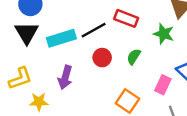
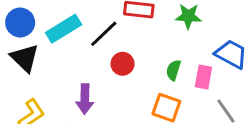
cyan rectangle: (61, 38) -> (64, 29), moved
green semicircle: (134, 57) -> (173, 70), moved

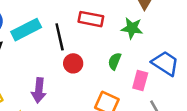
black line: (104, 34) -> (60, 37), turned -64
green semicircle: (173, 70) -> (115, 61), moved

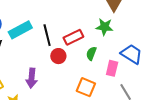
red rectangle: (91, 19) -> (73, 37), moved, turned -36

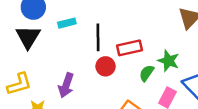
green star: (105, 27) -> (169, 61), moved
cyan rectangle: (20, 30) -> (67, 23), size x0.6

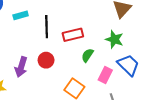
green star: (169, 61) -> (114, 39), moved
red circle: (106, 66) -> (46, 60), moved

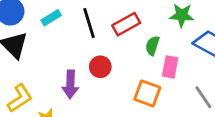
pink rectangle: (105, 75) -> (170, 67), moved

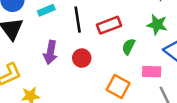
pink rectangle: (170, 67) -> (152, 72), moved, turned 72
purple arrow: (70, 84) -> (50, 52), moved

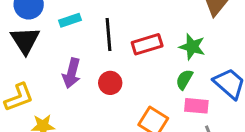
green star: (157, 25) -> (192, 47), moved
green semicircle: (129, 47) -> (184, 79), moved

